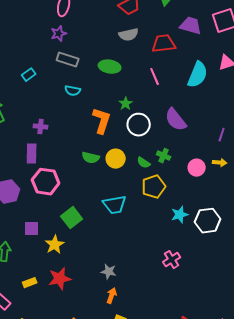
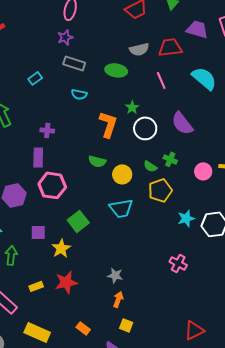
gray semicircle: (129, 35) -> (139, 49), moved
cyan semicircle: (198, 75) -> (204, 78), turned -72
yellow circle: (116, 159) -> (122, 174), moved
pink cross: (172, 260) -> (178, 263), turned -30

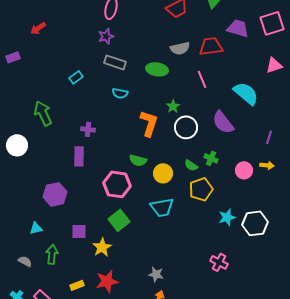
cyan semicircle: (204, 78) -> (246, 93), moved
pink hexagon: (52, 185) -> (117, 184), moved

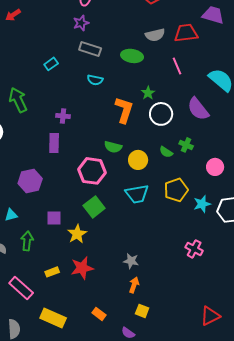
pink circle: (244, 170) -> (215, 167), moved
yellow pentagon: (201, 189) -> (176, 190), moved

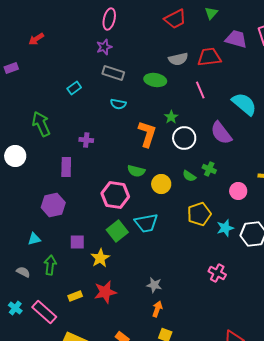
purple rectangle: (54, 143) -> (66, 167), moved
cyan trapezoid: (137, 194) -> (146, 223), moved

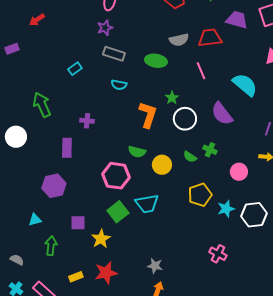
gray semicircle: (23, 272) -> (17, 260), moved

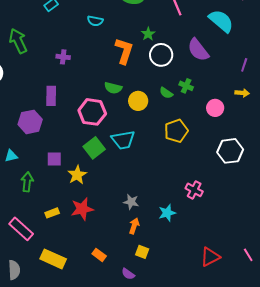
purple rectangle: (67, 148) -> (51, 96), moved
cyan star: (226, 209) -> (167, 213), moved

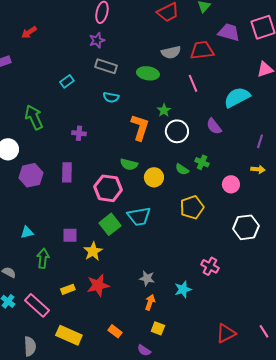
cyan semicircle: (221, 21) -> (237, 97), turned -68
purple semicircle: (198, 50) -> (214, 126), size x0.7
purple hexagon: (30, 122) -> (31, 175), moved

